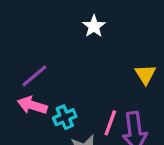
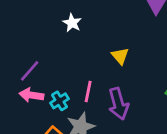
pink line: (110, 123) -> (88, 92), moved

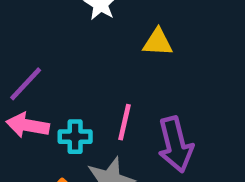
yellow triangle: (120, 56) -> (158, 42), moved, turned -48
cyan cross: (59, 101) -> (75, 137), turned 30

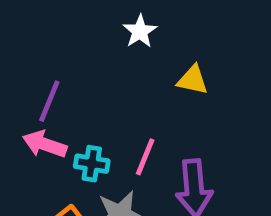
purple line: (26, 84) -> (49, 101), turned -30

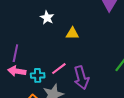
pink line: (145, 157) -> (59, 69), turned 42

